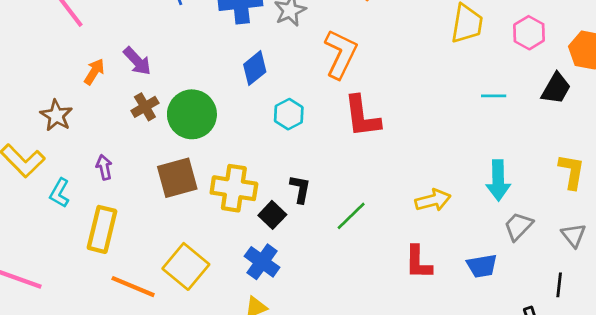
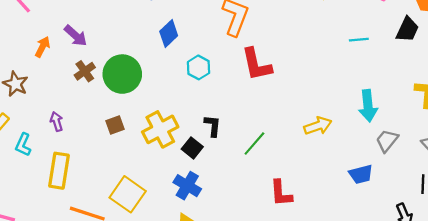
brown square: (177, 178) -> (115, 125), size x0.6
yellow cross: (234, 188) -> (160, 129), turned -32
red L-shape: (418, 262) -> (281, 193), moved

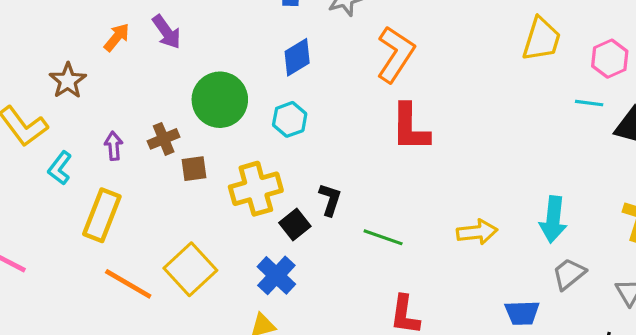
cyan line: (359, 40) -> (589, 103), moved
cyan hexagon: (199, 67) -> (290, 119), moved
brown cross: (85, 71) -> (164, 139), moved
green line: (254, 144) -> (383, 237), turned 56

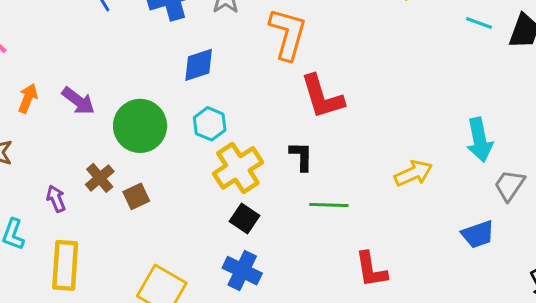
purple arrow: (167, 32) -> (78, 101), moved
blue diamond: (297, 57) -> (199, 65), turned 30
cyan line: (589, 103) -> (479, 23), turned 30
yellow cross: (256, 189) -> (238, 168), moved
black L-shape: (330, 200) -> (301, 156), moved

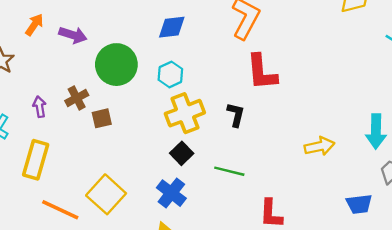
purple arrow: (78, 101) -> (73, 35), turned -32
green line: (329, 205) -> (229, 171), moved

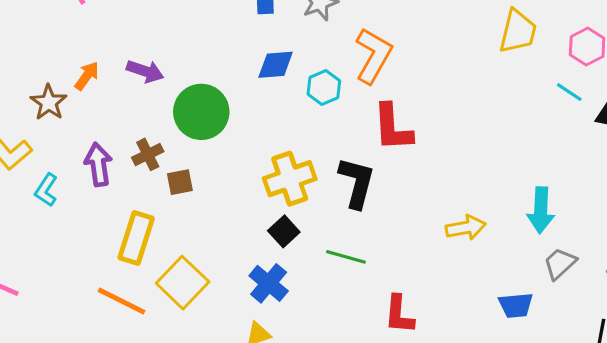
orange arrow: (34, 25) -> (87, 76), moved
cyan hexagon: (170, 74) -> (324, 88), moved
purple arrow: (40, 107) -> (98, 164), size x1.5
black L-shape: (236, 115) -> (357, 183), size x1.6
yellow rectangle: (36, 160) -> (136, 238), moved

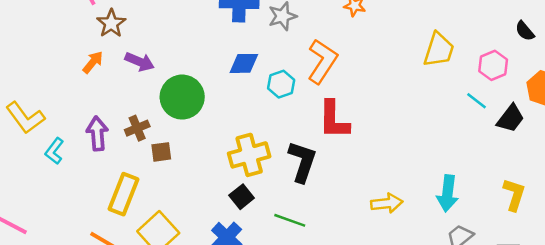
brown star: (49, 102) -> (111, 23), moved

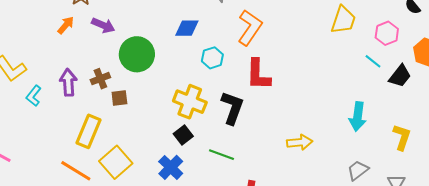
cyan hexagon: (281, 84) -> (212, 58), moved
yellow cross: (249, 155) -> (190, 102), turned 36
cyan arrow: (448, 193) -> (358, 117), moved

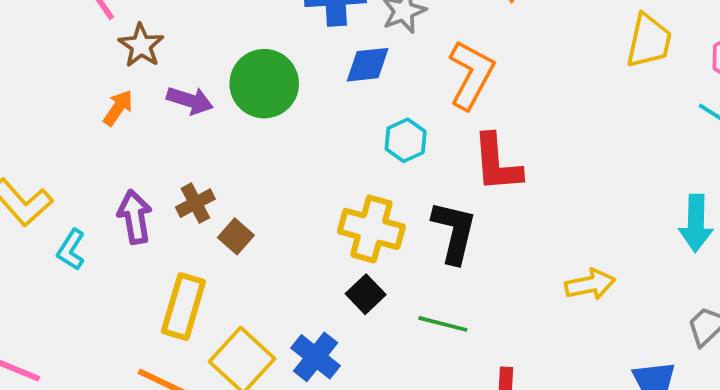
blue diamond: (187, 28) -> (368, 65), moved
green circle: (137, 54) -> (264, 84), moved
brown square: (119, 98) -> (236, 236), turned -36
blue cross: (171, 167) -> (316, 357), moved

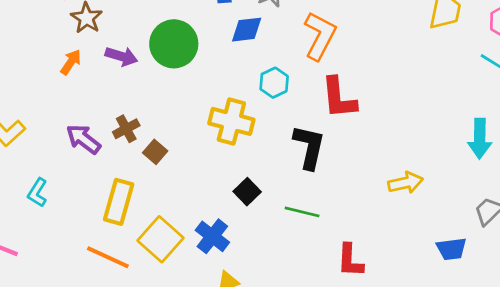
purple arrow: (135, 217) -> (84, 139), turned -42
yellow cross: (371, 229) -> (231, 121), moved
cyan L-shape: (71, 250) -> (37, 193), moved

